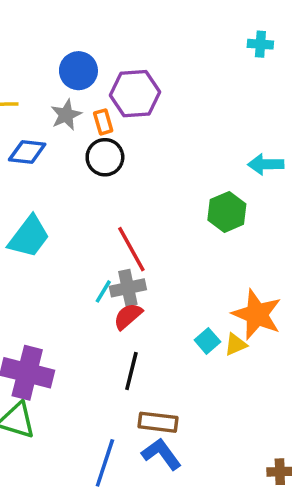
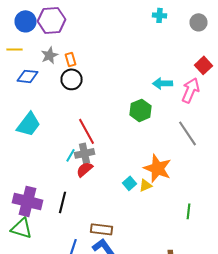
blue circle: (78, 71) -> (26, 21), moved
purple hexagon: (135, 94) -> (52, 20), moved
black line: (131, 371) -> (62, 202), moved

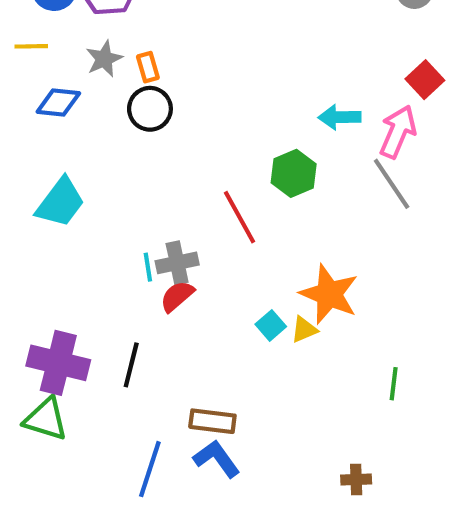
red line: (86, 131) -> (240, 217), moved
gray line: (188, 133) -> (392, 184), moved
cyan line: (70, 155) -> (148, 267), turned -40

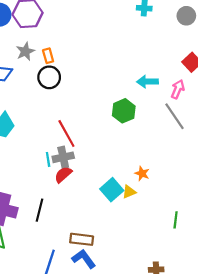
pink arrow: (398, 132) -> (178, 89), size x0.7
red line: (240, 217) -> (66, 134), moved
orange star: (329, 294) -> (142, 173), size x0.5
cyan square: (271, 325) -> (112, 190), size x1.5

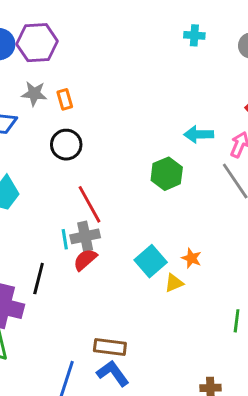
gray star: (25, 51) -> (34, 94), turned 30
black circle: (49, 77) -> (66, 145), moved
cyan square: (112, 190) -> (151, 261), moved
black line: (39, 210) -> (39, 279), moved

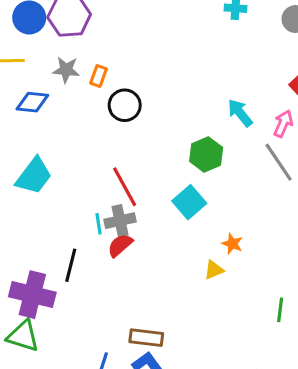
orange rectangle: (65, 99) -> (98, 76), turned 36
cyan arrow: (199, 134) -> (240, 113), turned 52
black circle: (66, 145) -> (125, 105), moved
cyan square: (151, 261) -> (189, 202), moved

